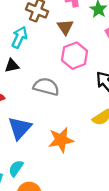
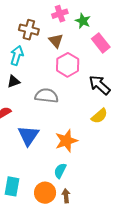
cyan semicircle: (16, 168) -> (60, 171), moved

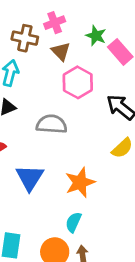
pink cross: (60, 14) -> (55, 23), moved
green star: (83, 21) -> (96, 36), moved

